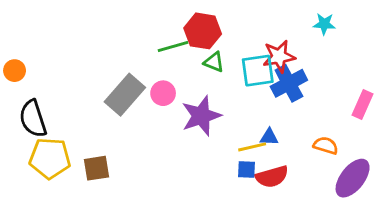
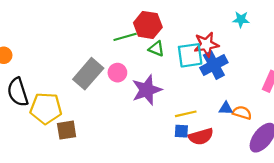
blue triangle: (269, 137) -> (226, 108), moved
yellow pentagon: (50, 158) -> (46, 108), moved

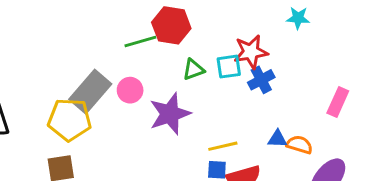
green triangle: (156, 49) -> (193, 70), moved, turned -42
cyan square: (190, 55) -> (229, 67), size x0.7
blue cross: (214, 65) -> (261, 80), size x0.7
yellow pentagon: (46, 108) -> (70, 120), moved

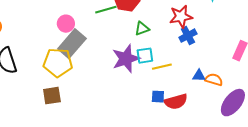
cyan square: (229, 67) -> (145, 56), moved
pink circle: (130, 90) -> (66, 24), moved
yellow line: (223, 146) -> (162, 67), moved

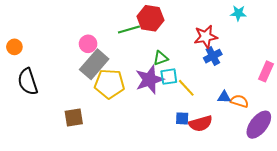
green triangle: (142, 29) -> (161, 58), moved
yellow pentagon: (58, 63) -> (110, 84), moved
yellow line: (162, 67) -> (186, 88), turned 60

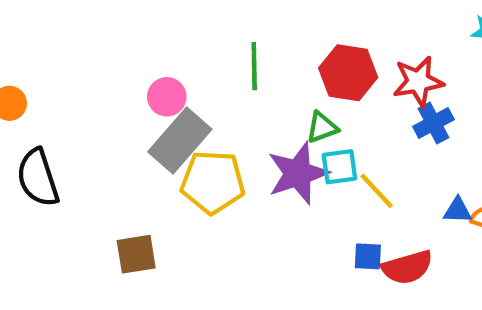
red hexagon: (150, 18) -> (348, 73), moved
green line: (129, 29) -> (254, 66), turned -75

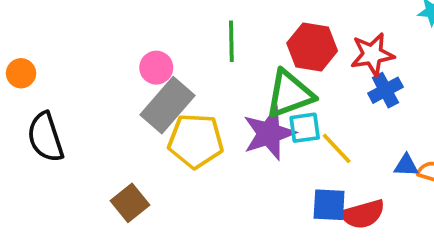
green triangle: (322, 127) -> (290, 94), size x1.8
brown square: (136, 254) -> (130, 203), turned -30
blue square: (368, 256) -> (329, 205), size x1.4

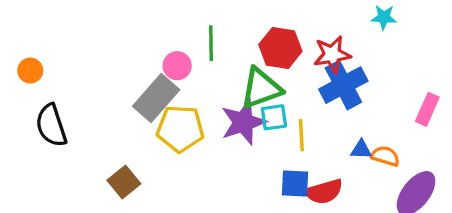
pink circle: (156, 68) -> (177, 66), moved
blue cross: (385, 90) -> (343, 85), size x1.6
yellow line: (337, 148) -> (301, 135), turned 40

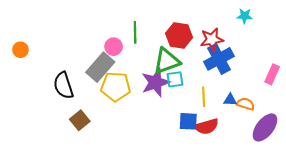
black semicircle: (51, 125) -> (63, 86), moved
yellow line: (301, 135) -> (204, 97), moved

